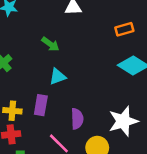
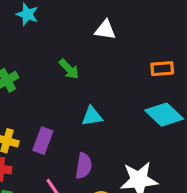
cyan triangle: (58, 77) -> (92, 116), moved

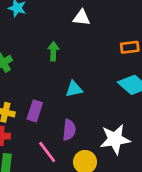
green arrow: (69, 69) -> (53, 51), turned -132

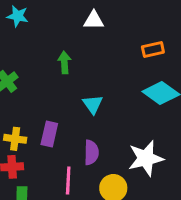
cyan triangle: (74, 89) -> (93, 104), turned -48
pink line: (47, 152) -> (68, 181), turned 45

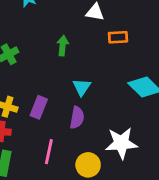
orange rectangle: (153, 50) -> (118, 37), moved
purple semicircle: (91, 152) -> (77, 118), moved

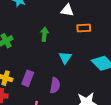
cyan triangle: (82, 87) -> (65, 58), moved

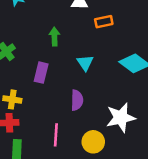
purple rectangle: (28, 78) -> (41, 73), moved

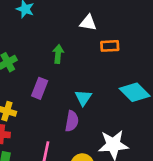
cyan triangle: (85, 63) -> (83, 98), moved

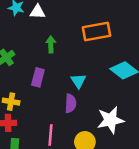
white triangle: (88, 23) -> (38, 12), moved
orange rectangle: (110, 46) -> (97, 31), size x1.6

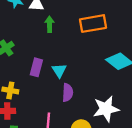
green arrow: (51, 44) -> (49, 24), moved
cyan triangle: (78, 81) -> (59, 70), moved

